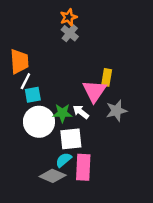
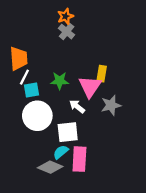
green star: (62, 113) -> (60, 81), moved

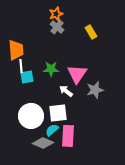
yellow rectangle: (102, 74) -> (91, 32), moved, turned -40
white line: (24, 77) -> (21, 66), turned -32
white circle: (37, 116) -> (31, 116), moved

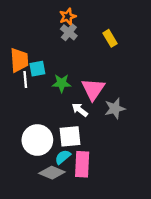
cyan square: (27, 77) -> (37, 69), moved

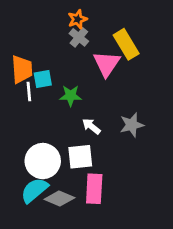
yellow rectangle: (110, 38) -> (126, 44), size x1.5
pink triangle: (93, 89) -> (107, 64), moved
cyan semicircle: (63, 157) -> (34, 190), moved, size x1.5

